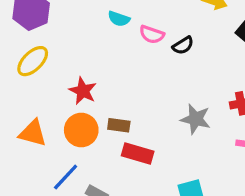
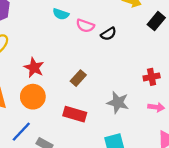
gray star: (196, 119) -> (118, 103), moved
brown rectangle: (119, 125) -> (78, 78), moved, turned -56

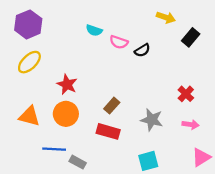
red cross: (152, 77) -> (186, 94), turned -35
brown rectangle: (78, 78) -> (112, 106), moved
blue line: (21, 132) -> (54, 149), turned 50

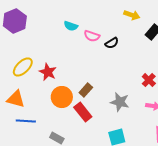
yellow ellipse: (29, 62) -> (23, 67), moved
orange circle: (66, 114) -> (62, 97), moved
red rectangle: (108, 131) -> (83, 112), turned 36
blue line: (54, 149) -> (26, 121), moved

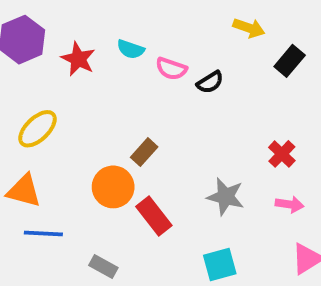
red star: (48, 72) -> (78, 59), moved
brown rectangle: (86, 90) -> (144, 152), moved

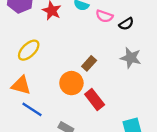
gray star: (226, 197) -> (131, 58), moved
blue line: (43, 233) -> (32, 109), turned 30

